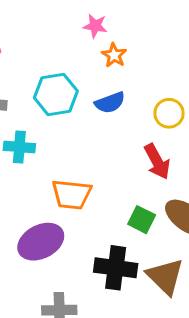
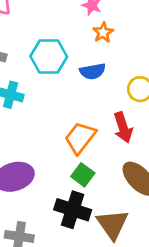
orange trapezoid: (72, 194) -> (80, 138), moved, turned 112
green square: (142, 220) -> (83, 175), moved

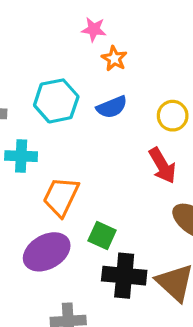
orange trapezoid: (80, 138) -> (61, 197), moved
green square: (83, 175) -> (102, 236), moved

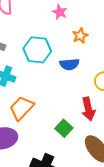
pink star: (94, 29) -> (60, 12), moved
green square: (102, 236) -> (64, 128), moved

